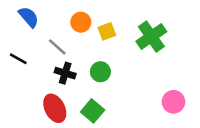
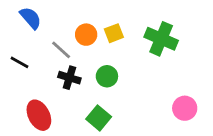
orange circle: (81, 22) -> (86, 35), moved
green cross: (151, 37) -> (161, 39), turned -32
red ellipse: (55, 108) -> (39, 115), moved

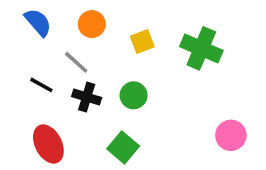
orange circle: (86, 35) -> (92, 24), moved
black line: (19, 62) -> (41, 85), moved

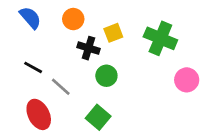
gray line: (76, 62) -> (61, 87), moved
black cross: (87, 97) -> (88, 48), moved
pink circle: (231, 135) -> (187, 80), moved

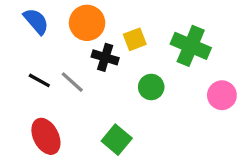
orange circle: (73, 19) -> (87, 23), size x1.4
green circle: (106, 76) -> (151, 87), moved
gray line: (61, 87) -> (72, 82), moved

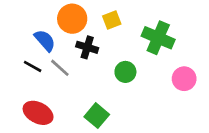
blue semicircle: (36, 21) -> (45, 40), moved
yellow square: (135, 39) -> (112, 20), moved
red ellipse: (46, 136) -> (38, 113), turned -36

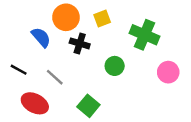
black line: (33, 66) -> (19, 70), moved
gray line: (60, 68) -> (55, 77), moved

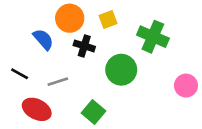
green circle: (115, 66) -> (121, 70), size x1.5
pink circle: (168, 72) -> (186, 86), moved
gray line: (55, 77) -> (58, 82), turned -60

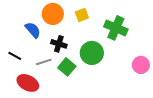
black cross: (84, 46) -> (59, 44), moved
green square: (93, 112) -> (67, 67), moved

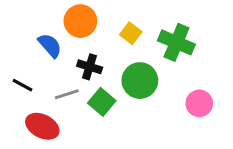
yellow square: (82, 15) -> (131, 33), moved, turned -32
pink circle: (141, 65) -> (199, 103), moved

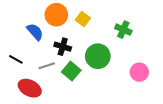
yellow square: (131, 33) -> (83, 19), moved
green cross: (176, 42) -> (123, 30), size x0.7

